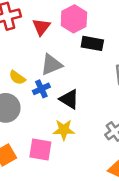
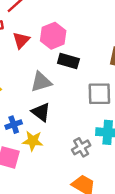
gray triangle: (51, 65) -> (41, 82), moved
blue cross: (41, 89) -> (14, 125), moved

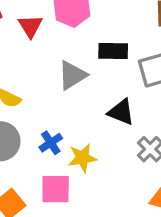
black rectangle: (68, 61) -> (113, 51), moved
black triangle: (41, 112) -> (121, 112), moved

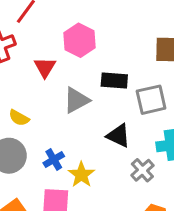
red triangle: (30, 26) -> (45, 67), moved
yellow star: (82, 158) -> (81, 175), turned -30

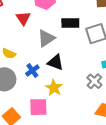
black triangle: (118, 136) -> (55, 62), moved
blue cross: (54, 160) -> (32, 70), moved

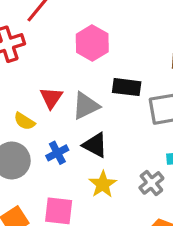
red triangle: (23, 18) -> (51, 98), moved
yellow star: (54, 88) -> (103, 184), moved

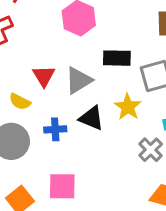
blue cross: (57, 153) -> (55, 129), turned 30
yellow star: (103, 184) -> (128, 107), moved

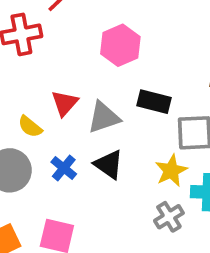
yellow star: (128, 107) -> (171, 171), moved
blue cross: (55, 129) -> (64, 168), turned 30

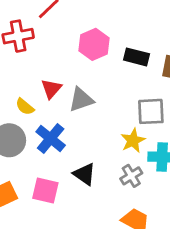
black rectangle: (154, 102) -> (137, 57), moved
black triangle: (109, 165) -> (84, 174), moved
blue cross: (64, 168) -> (51, 138), size x1.5

